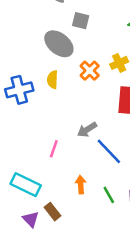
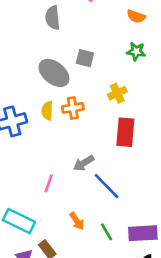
gray square: (81, 21) -> (85, 58), moved
orange cross: (90, 71) -> (73, 108), moved, turned 36
orange arrow: (81, 185) -> (77, 221), turned 150

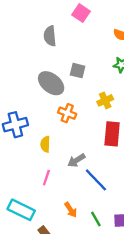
orange cross: (73, 108) -> (67, 113), turned 30
yellow semicircle: (47, 111) -> (45, 144), moved

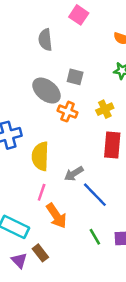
orange cross: (67, 113) -> (68, 112), moved
yellow semicircle: (45, 144) -> (40, 156), size x1.6
orange arrow: (71, 210) -> (56, 216), moved, size x1.5

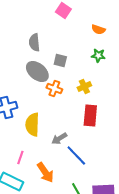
gray semicircle: (45, 40) -> (34, 42), moved
pink line: (42, 192) -> (20, 158), moved

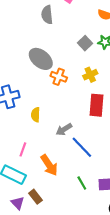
gray semicircle: (34, 42) -> (47, 15), moved
gray square: (60, 60) -> (85, 43), moved, turned 32
yellow semicircle: (32, 124) -> (36, 115), size x0.6

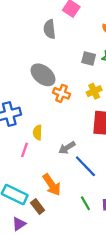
gray square: (85, 43) -> (89, 59), turned -32
pink line: (23, 149) -> (25, 150), moved
brown rectangle: (36, 197) -> (38, 206), moved
purple triangle: (18, 203) -> (19, 224), turned 40

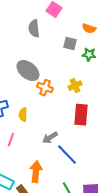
gray square: (89, 59) -> (70, 43), moved
yellow semicircle: (38, 133) -> (23, 115), moved
orange arrow: (52, 185) -> (36, 172), turned -140

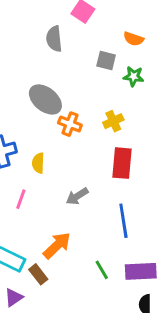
blue line: (67, 155) -> (123, 221), moved, turned 35
orange arrow: (36, 172) -> (57, 245), turned 40

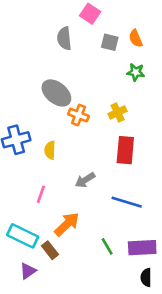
orange semicircle: (134, 39) -> (136, 38), turned 48
gray square: (106, 60) -> (110, 42), moved
pink line: (21, 199) -> (41, 194), moved
blue line: (123, 221) -> (127, 202), turned -64

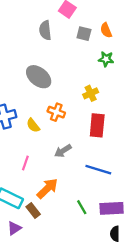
orange cross: (79, 115) -> (56, 112), moved
yellow semicircle: (50, 150) -> (33, 125), turned -40

